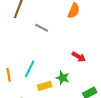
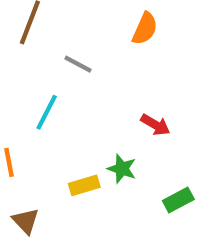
cyan line: (30, 69) -> (47, 112), moved

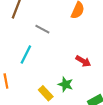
yellow rectangle: (84, 185) -> (46, 93), turned 64

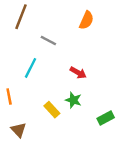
red arrow: (83, 61) -> (78, 73), moved

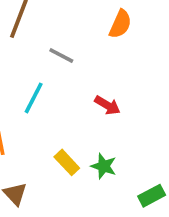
green star: (73, 100) -> (104, 166), moved
green rectangle: (106, 118) -> (152, 196), moved

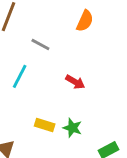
yellow rectangle: (67, 162) -> (45, 125), turned -30

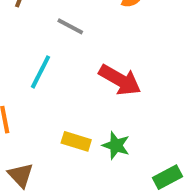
red arrow: (75, 82) -> (120, 80), size x1.5

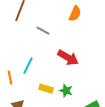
cyan line: (40, 72) -> (28, 66), moved

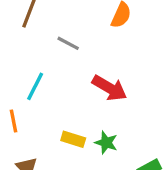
cyan line: (28, 66) -> (35, 86), moved

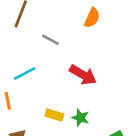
cyan line: (35, 86) -> (25, 74), turned 35

